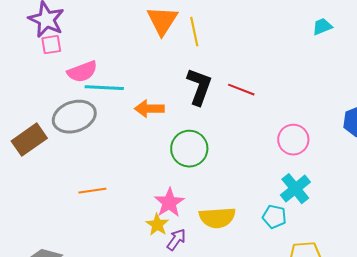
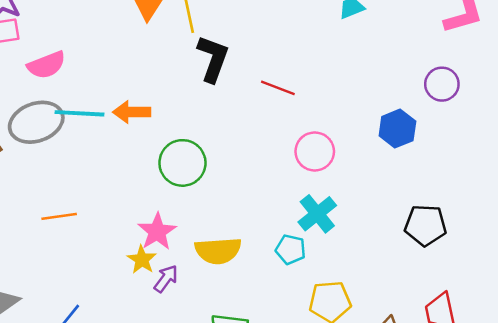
black L-shape: (199, 87) -> (213, 59), moved
cyan line: (104, 88) -> (79, 113), moved
red line: (241, 90) -> (278, 88), moved

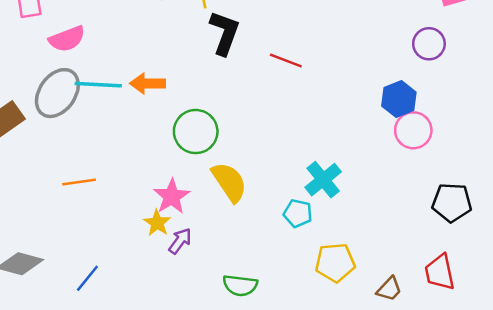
purple circle: (442, 84) -> (429, 44), moved
gray ellipse: (36, 122) -> (57, 93), turned -36
pink circle: (315, 151) -> (413, 130), moved
black pentagon: (425, 225) -> (452, 202), moved
yellow semicircle: (218, 251) -> (229, 182), moved, turned -120

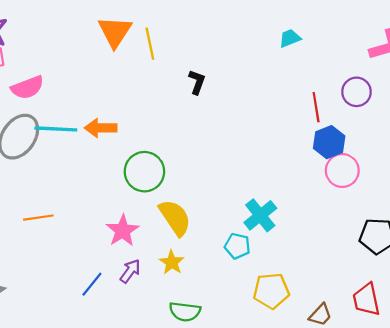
black L-shape: (225, 33) -> (197, 82), moved, size x0.6
red line: (286, 61) -> (316, 107), moved, turned 60
yellow star: (157, 223) -> (172, 262), moved
blue line: (87, 278) -> (92, 284), moved

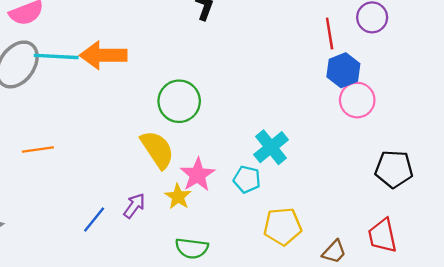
orange arrow: (101, 128) -> (103, 55), size x1.4
green circle: (144, 172) -> (179, 101), moved
yellow semicircle: (175, 218) -> (157, 149), moved
pink star: (123, 231) -> (198, 175), moved

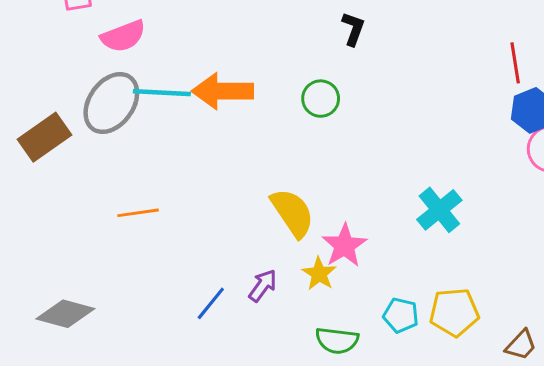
green circle: (179, 101) -> (321, 99), moved, size x0.7
cyan pentagon: (247, 179) -> (401, 315), moved

